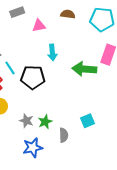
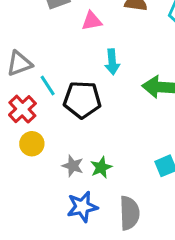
gray semicircle: (64, 135) -> (129, 213), moved, size x1.5

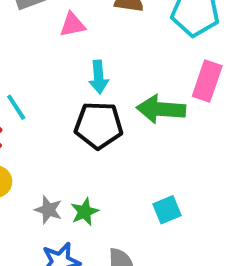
black pentagon: (82, 100) -> (99, 125), moved

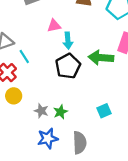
pink triangle: (72, 25) -> (54, 26), moved
black pentagon: (99, 125) -> (68, 66), turned -30

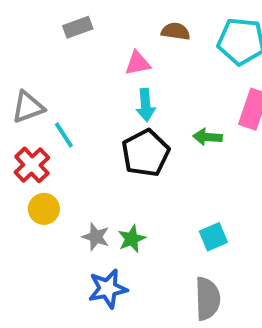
pink triangle: (54, 26) -> (138, 63), moved
green arrow: (101, 58) -> (207, 137), size x0.6
gray semicircle: (80, 143) -> (207, 299), moved

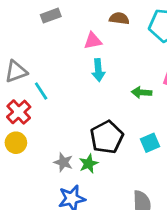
black pentagon: (146, 153) -> (107, 137), moved
yellow circle: (44, 209) -> (16, 143), moved
cyan square: (213, 237) -> (150, 143), moved

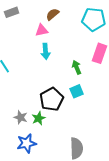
brown semicircle: (119, 18) -> (53, 14), moved, turned -48
green arrow: (142, 92) -> (77, 67), turned 64
cyan square: (150, 143) -> (77, 91), moved

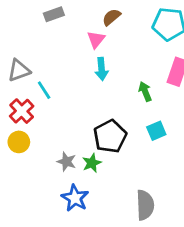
pink triangle: (42, 30) -> (96, 40), turned -40
cyan square: (77, 91) -> (156, 131), moved
blue star: (27, 143) -> (75, 198), turned -30

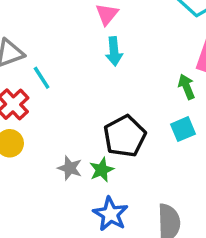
green arrow: (145, 91) -> (187, 87), moved
blue star: (75, 198) -> (110, 214), moved

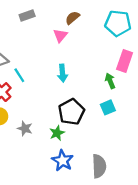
cyan arrow: (114, 51) -> (62, 73), moved
gray star: (70, 168) -> (25, 128), moved

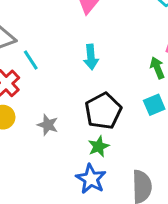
gray star: (25, 128) -> (48, 125), moved
green star: (57, 133) -> (99, 146), moved

